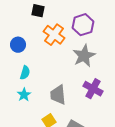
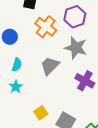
gray star: (84, 56) -> (76, 48), turned -30
gray trapezoid: (58, 95) -> (50, 66), moved, turned 50

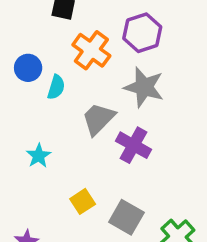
cyan semicircle: (17, 65) -> (56, 87), moved
purple cross: (85, 81) -> (134, 145), moved

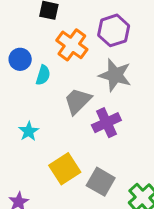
purple cross: (134, 145) -> (106, 123), turned 36
yellow square: (83, 201) -> (65, 169), size x1.5

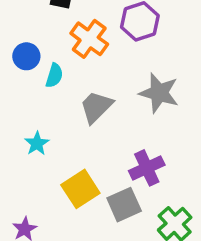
gray star: (115, 75) -> (159, 93), moved
purple cross: (106, 123) -> (147, 168), moved
gray square: (101, 182) -> (124, 205), turned 36

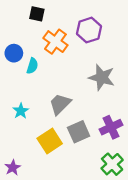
gray trapezoid: (96, 107) -> (60, 104), moved
purple cross: (147, 168) -> (111, 127), moved
gray square: (124, 205) -> (79, 132), moved

